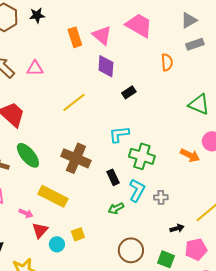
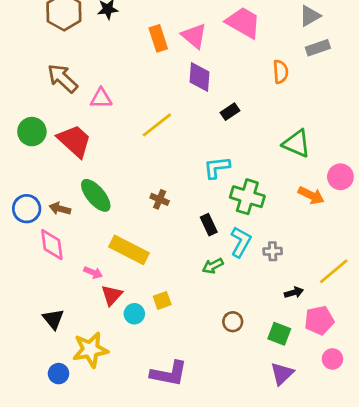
pink triangle: (35, 68) -> (101, 98), moved
green triangle: (199, 104) -> (297, 144), moved
brown cross: (76, 158) -> (160, 199), size x0.5
brown circle: (131, 250) -> (233, 322), size x0.6

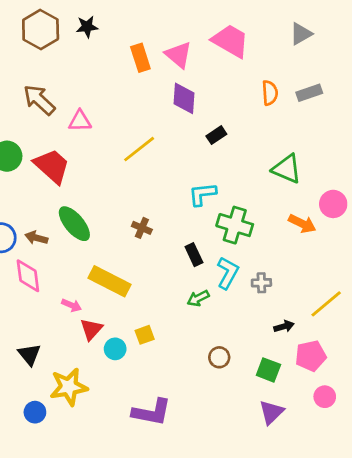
gray rectangle: (318, 48) -> (309, 93), moved

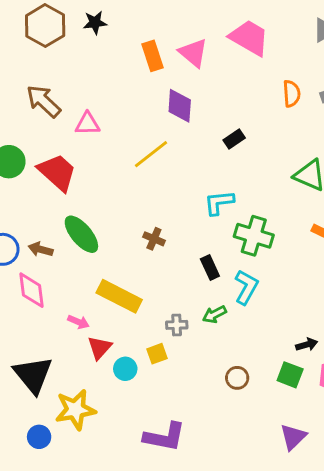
purple diamond: (184, 98) -> (180, 106), moved
gray cross: (261, 283) -> (177, 325), moved
black triangle: (29, 354) -> (33, 375), size x1.6
green square: (268, 370) -> (290, 375), moved

